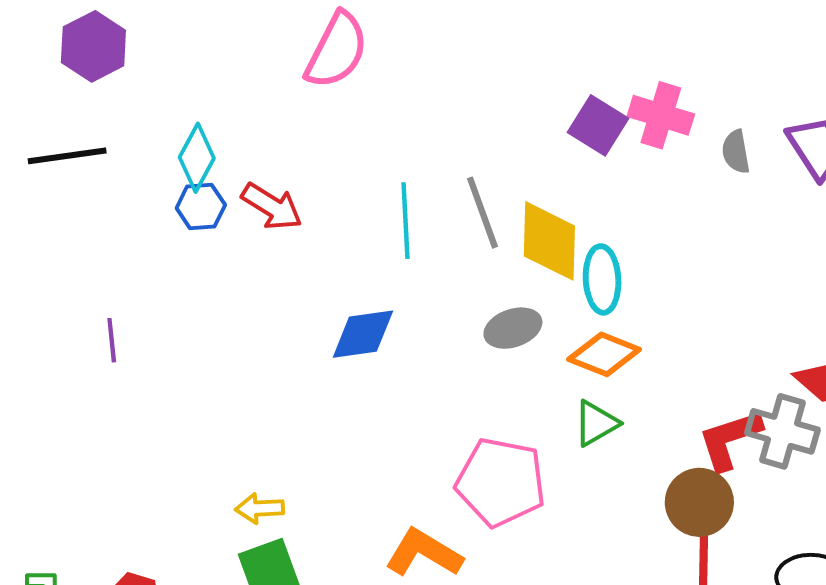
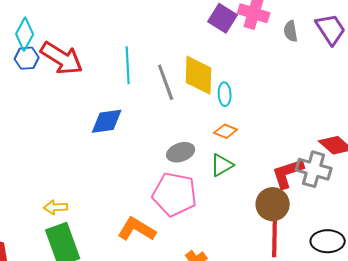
red arrow: (272, 206) -> (62, 58), size x1.4
gray line: (483, 213) -> (166, 82), moved
cyan ellipse: (602, 279) -> (225, 94), size x0.7
gray ellipse: (513, 328) -> (181, 152), moved
orange diamond: (604, 354) -> (226, 131), size x0.7

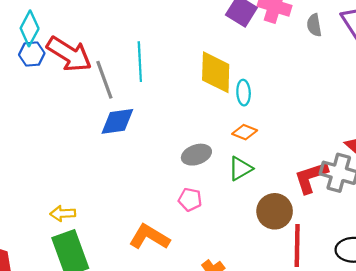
gray line: (166, 82) -> (104, 80), moved
pink pentagon: (175, 194) -> (190, 200), size x0.5
brown circle: (273, 204) -> (275, 211), moved

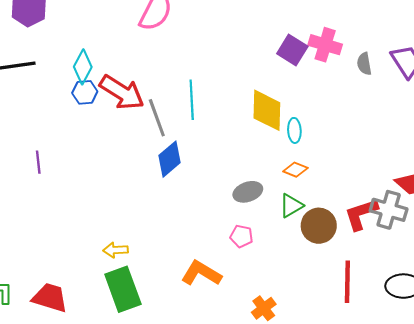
blue diamond: (117, 121) -> (170, 159), turned -33
brown circle: (275, 211) -> (319, 226), moved

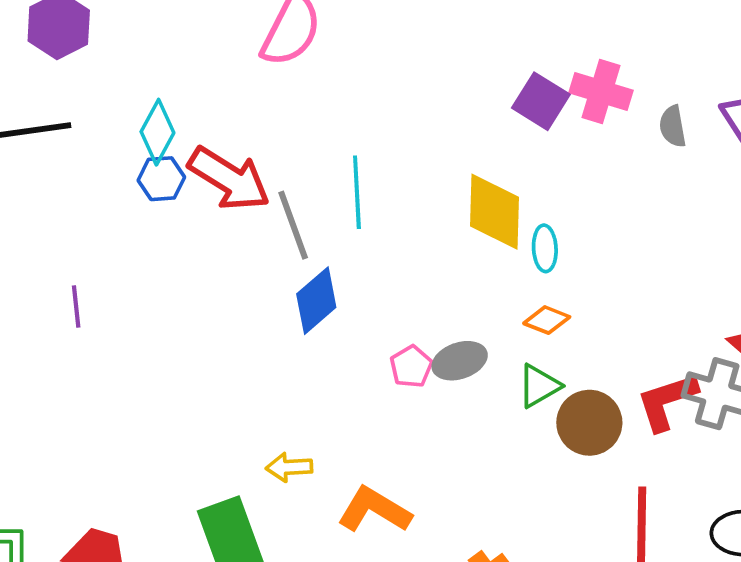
pink pentagon: (241, 236) -> (411, 367), moved, turned 30
yellow arrow: (116, 250) -> (289, 467), moved

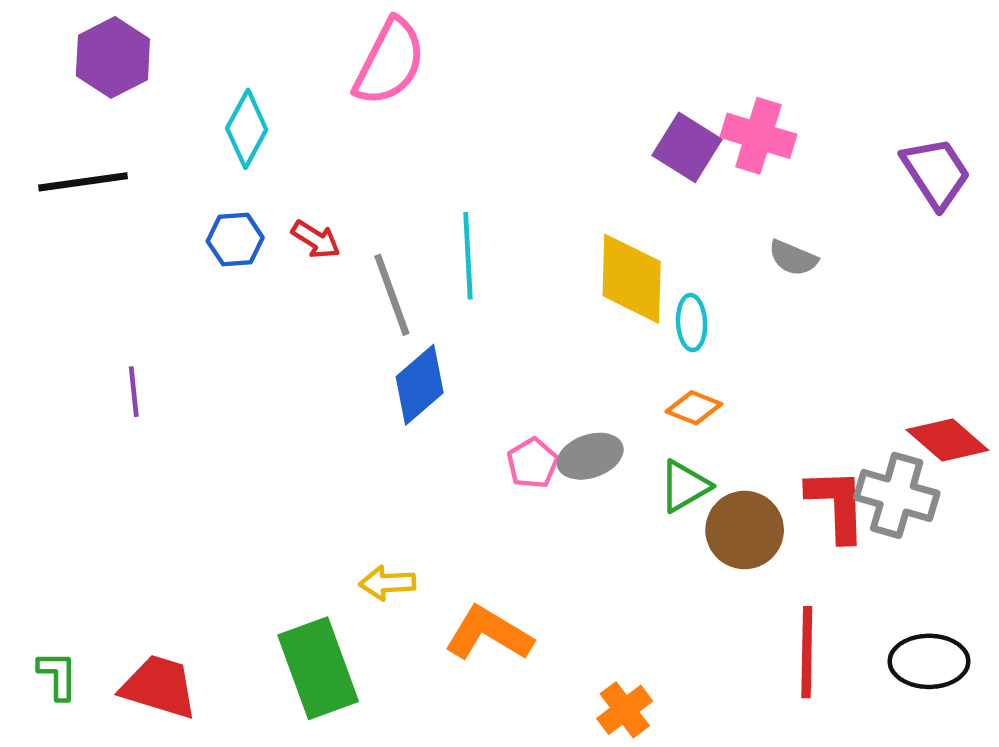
gray semicircle: (673, 126) -> (793, 258), moved, turned -57
cyan diamond: (157, 132) -> (247, 129), moved
red arrow: (229, 179) -> (316, 240), size x0.5
red L-shape: (667, 401) -> (837, 505), turned 106

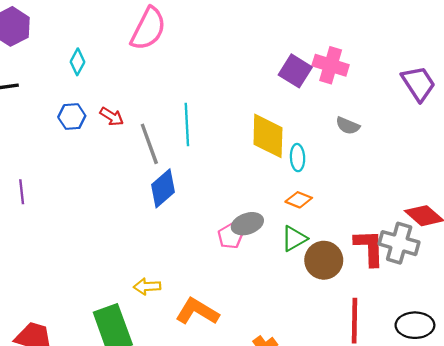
cyan diamond: (247, 129) -> (78, 62), size x0.7
pink pentagon: (533, 463) -> (230, 236), moved

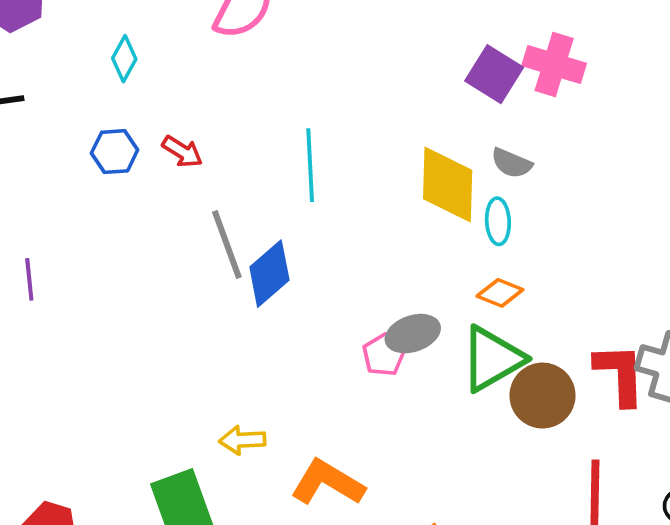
gray semicircle: (348, 126) -> (512, 163), moved
gray line: (149, 144) -> (227, 245), moved
green triangle: (294, 239) -> (492, 359), size x1.5

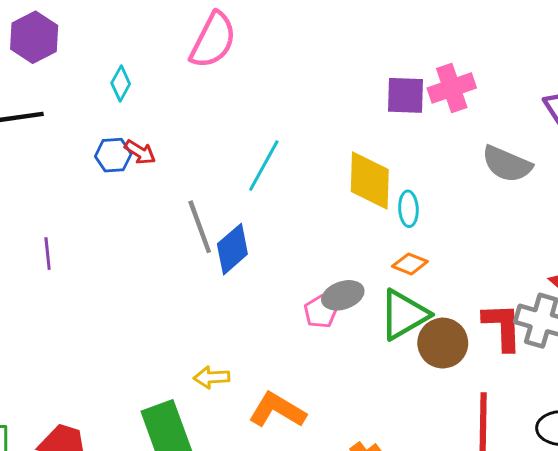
pink cross: (554, 64) -> (452, 88), turned -36
purple square: (494, 74) -> (405, 95), turned -30
red arrow: (182, 152) -> (140, 152), moved
gray semicircle: (512, 163) -> (507, 164), moved, size x1.6
cyan line: (310, 165) -> (264, 166), turned 32

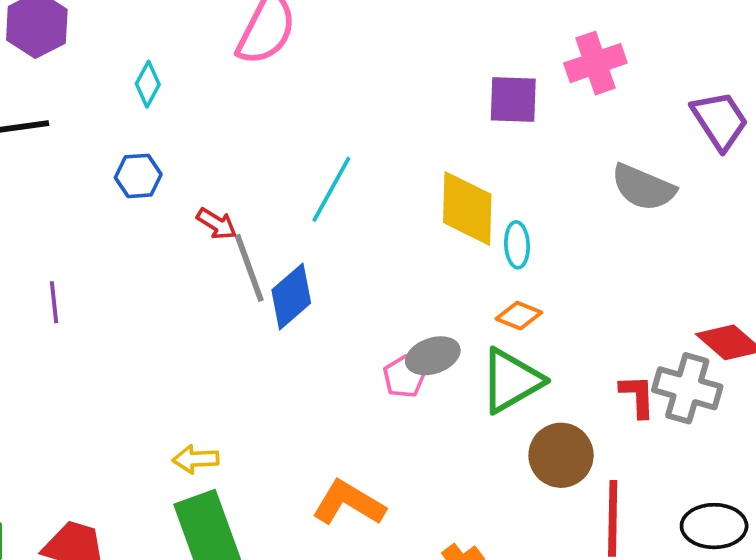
pink cross: (452, 88) -> (595, 63), moved
red arrow: (140, 152) -> (217, 224), moved
red L-shape: (502, 327) -> (638, 396), size x0.7
brown circle: (443, 343) -> (561, 455), moved
yellow arrow: (212, 377) -> (196, 459), moved

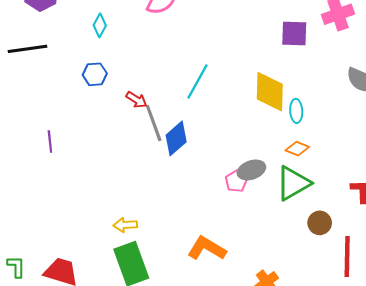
brown circle: (561, 455) -> (320, 223), size x0.7

